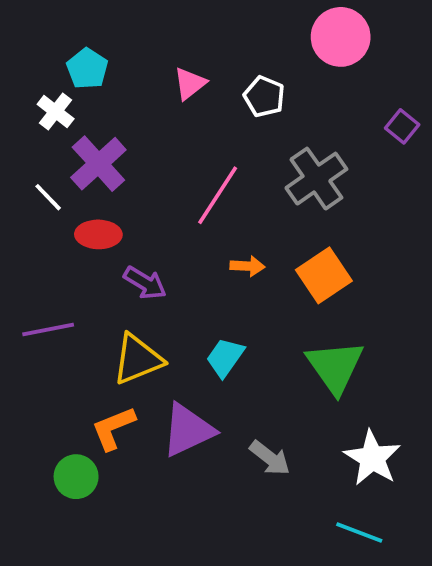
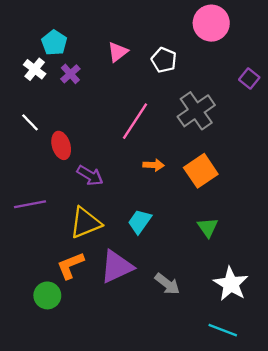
purple cross: (98, 164) -> (70, 74), moved, size x0.6
red ellipse: (98, 234) -> (61, 145), turned 72
green triangle: (335, 367) -> (208, 227), size x0.6

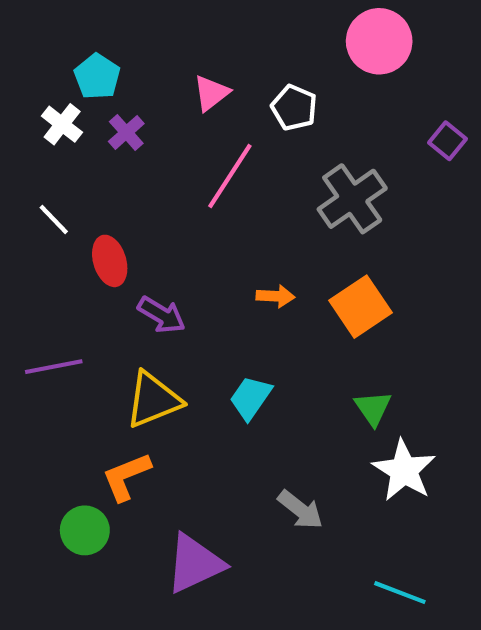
pink line: (135, 121) -> (230, 176), moved
purple triangle: (117, 267) -> (195, 564), moved
white star: (231, 284) -> (404, 470), moved

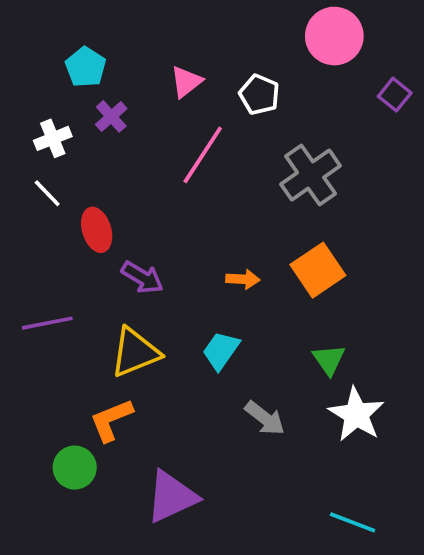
white cross: (62, 124) -> (53, 138), moved, turned 30
purple square: (448, 141) -> (395, 95), moved
orange arrow: (276, 296) -> (243, 279), moved
gray arrow: (300, 510) -> (265, 418), moved

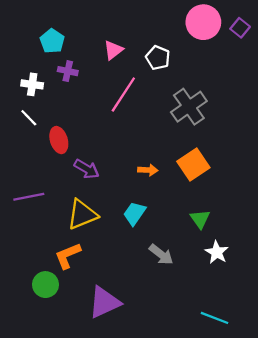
purple square: (395, 95) -> (240, 28), moved
purple cross: (111, 116) -> (68, 71), turned -36
white cross: (53, 138) -> (32, 84), turned 30
white star: (356, 415) -> (217, 252), size x0.7

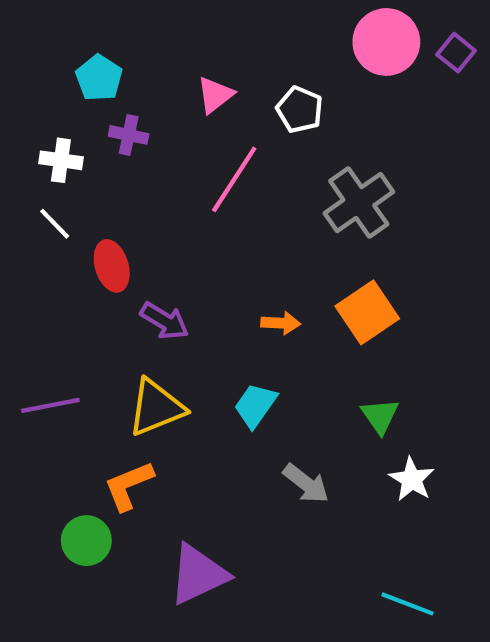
purple line: (29, 197) -> (50, 405), moved

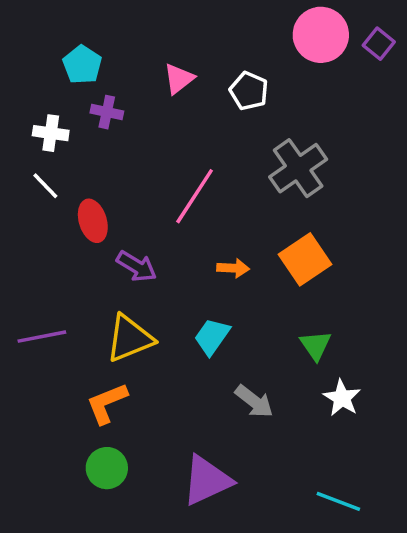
pink line: (234, 179) -> (195, 196), moved
green circle: (86, 541) -> (107, 468), moved
purple triangle: (198, 574) -> (207, 480), moved

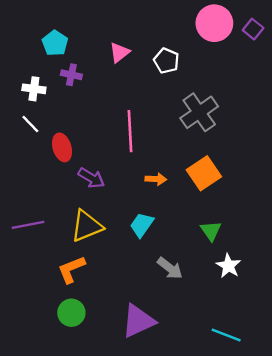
pink line: (195, 196) -> (130, 131), turned -36

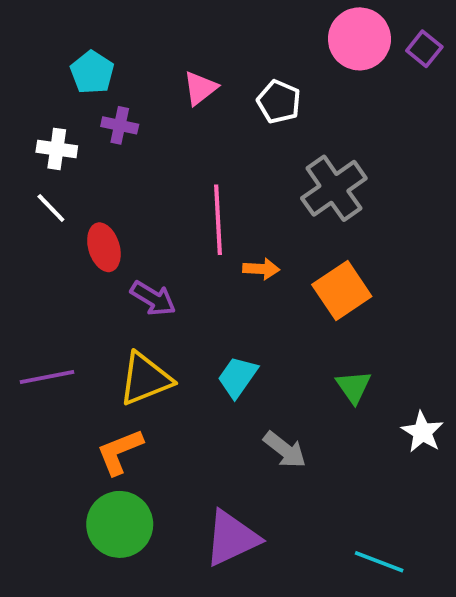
orange arrow: (156, 179) -> (261, 269), moved
white star: (228, 266) -> (422, 432), moved
green circle: (71, 313) -> (120, 524), size x1.4

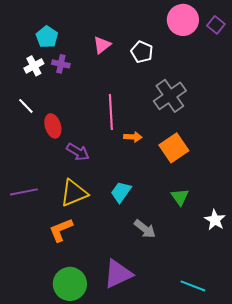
white cross: (57, 149) -> (34, 66), moved, turned -36
green circle: (120, 524) -> (70, 284), moved

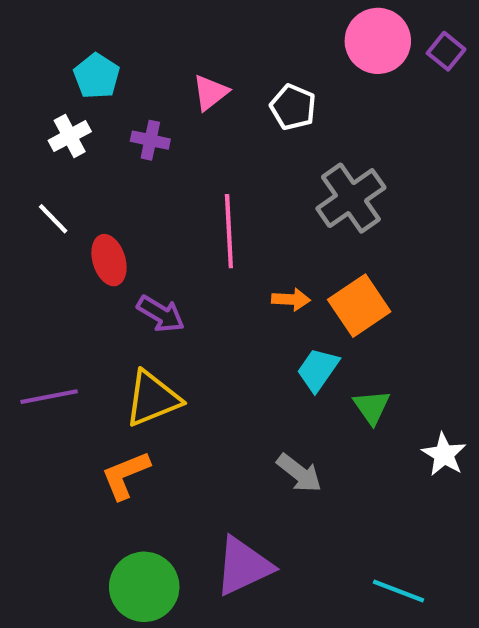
purple cross: (61, 64) -> (150, 140), moved
orange arrow: (133, 137) -> (291, 299), moved
cyan trapezoid: (121, 192) -> (318, 370), moved

